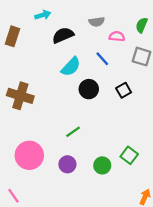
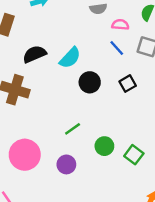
black semicircle: (63, 35) -> (35, 54), moved
blue line: (102, 59) -> (117, 48), moved
green circle: (102, 165) -> (104, 146), moved

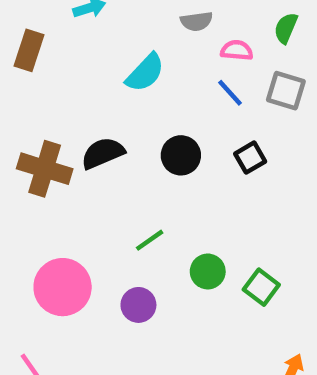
black semicircle: (35, 54) -> (103, 153), moved
cyan semicircle: (70, 58) -> (145, 73), moved

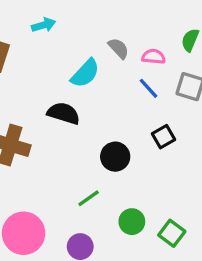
gray semicircle: (197, 21) -> (119, 48), moved, turned -125
black semicircle: (103, 153) -> (64, 113), moved, turned 40
black circle: (181, 155) -> (115, 157), moved

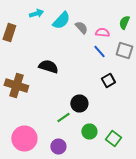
cyan semicircle: (85, 73) -> (61, 20), moved
black circle: (115, 157) -> (79, 104), moved

